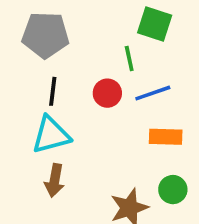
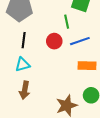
cyan triangle: (51, 135) -> (23, 65), size x0.7

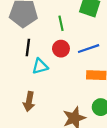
green line: (67, 22) -> (61, 23), moved
cyan triangle: (23, 65) -> (40, 66), moved

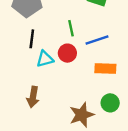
green line: (61, 23) -> (71, 28), moved
red circle: (61, 49) -> (67, 53), moved

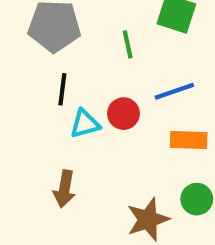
green line: (71, 28) -> (128, 44), moved

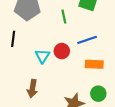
black line: (62, 89) -> (13, 39), moved
cyan triangle: (85, 124) -> (43, 56), turned -42

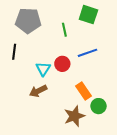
orange rectangle: (94, 64) -> (83, 91), moved, turned 54
brown arrow: (32, 89) -> (38, 91), moved, turned 54

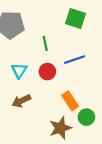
green line: (64, 30) -> (45, 43), moved
cyan triangle: (43, 69) -> (19, 70), moved

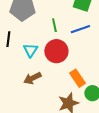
blue line: (74, 60) -> (80, 29), moved
red circle: (47, 72) -> (56, 51), size x1.5

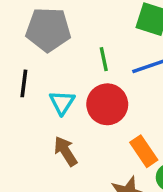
brown arrow: (32, 78) -> (66, 151), turned 84

